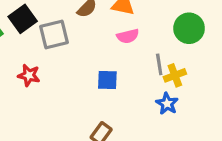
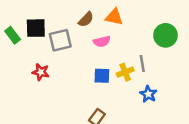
black square: (23, 19) -> (36, 28), turned 35
pink semicircle: (128, 36) -> (102, 41), moved
yellow cross: (175, 75) -> (125, 72), moved

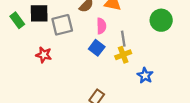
pink semicircle: (102, 41) -> (101, 26), turned -77
gray line: (142, 63) -> (123, 39), moved
blue square: (102, 76) -> (97, 48), moved, turned 35

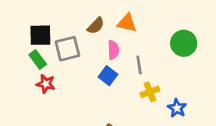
green rectangle: (17, 20) -> (38, 59), moved
yellow cross: (123, 55) -> (150, 92), moved
blue star: (145, 75) -> (177, 108), moved

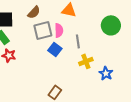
brown semicircle: (96, 26) -> (34, 12), moved
gray square: (67, 49) -> (43, 30), moved

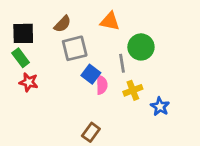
green circle: (111, 25) -> (141, 47), moved
pink semicircle: (59, 30) -> (102, 85), moved

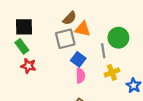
orange triangle: (110, 21) -> (83, 29), moved
brown semicircle: (62, 24) -> (70, 18), moved
pink semicircle: (102, 85) -> (80, 76), moved

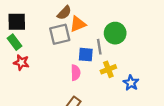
orange triangle: (83, 29) -> (78, 24), turned -35
blue square: (78, 59) -> (86, 55), moved, turned -32

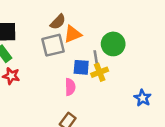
yellow cross: (108, 69) -> (100, 72), moved
blue star: (131, 83) -> (143, 98), moved

